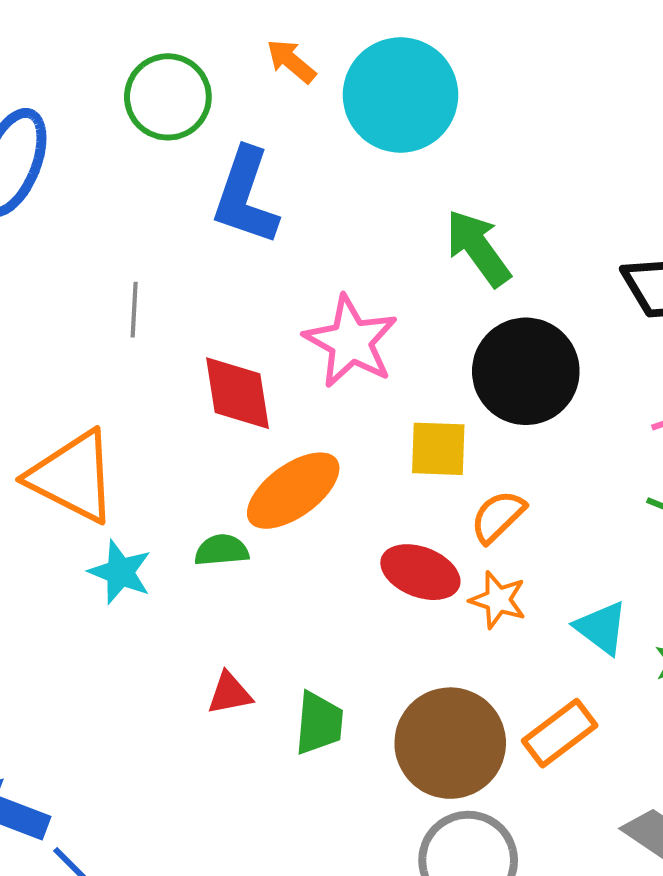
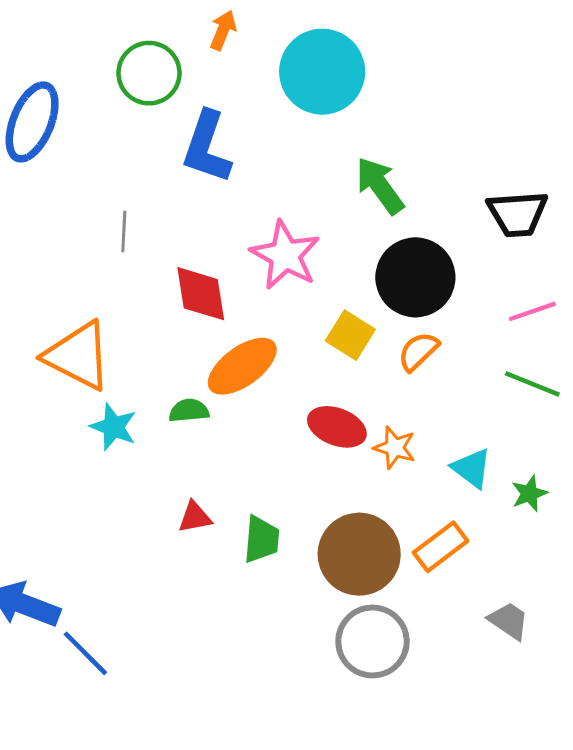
orange arrow: (291, 61) -> (223, 30), moved, turned 72
yellow square: (438, 449) -> (350, 335), turned 30
orange semicircle: (498, 516) -> (418, 351), moved

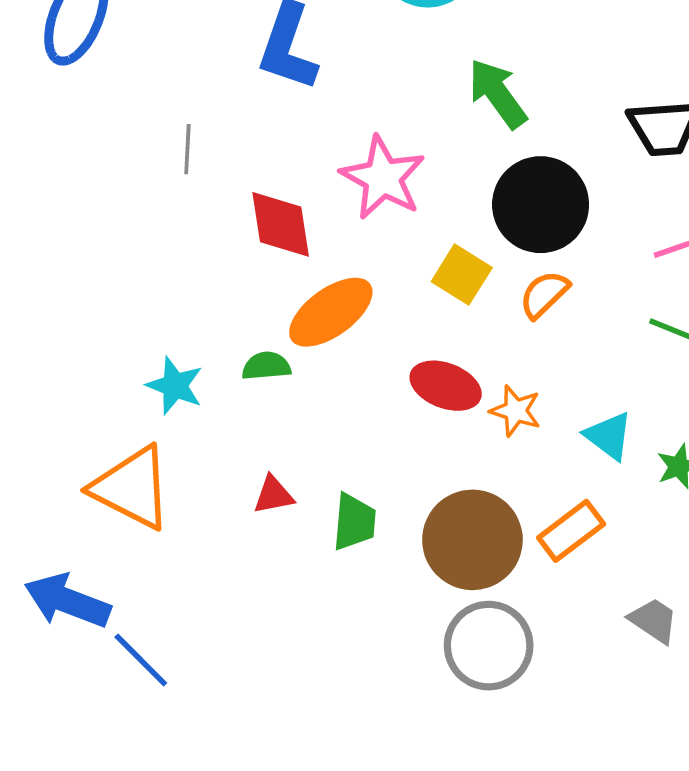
orange triangle: (78, 356) -> (132, 488), moved

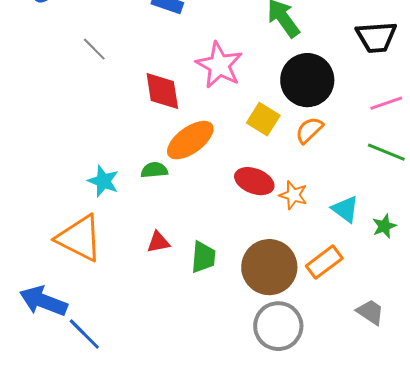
gray line: (187, 149) -> (94, 49), moved, turned -48

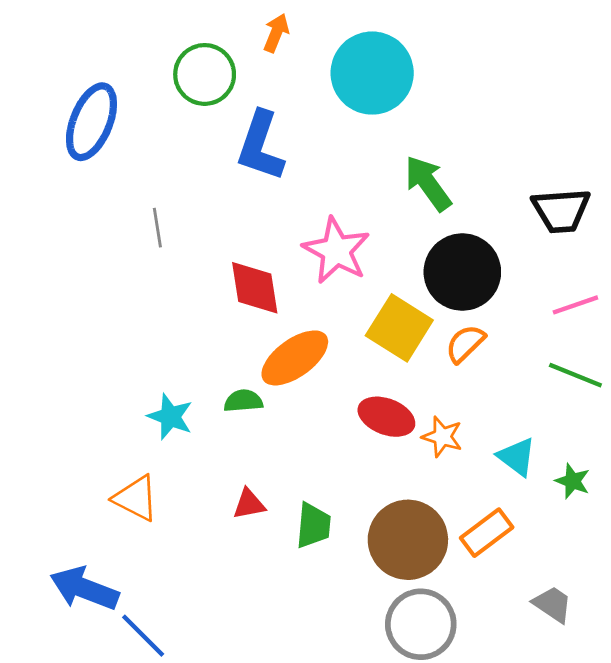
gray line: (94, 49) -> (157, 228), turned 36
yellow square: (263, 119) -> (399, 328), size x1.4
green star: (384, 226) -> (573, 481), turned -30
orange triangle: (79, 238) -> (136, 498), size x0.7

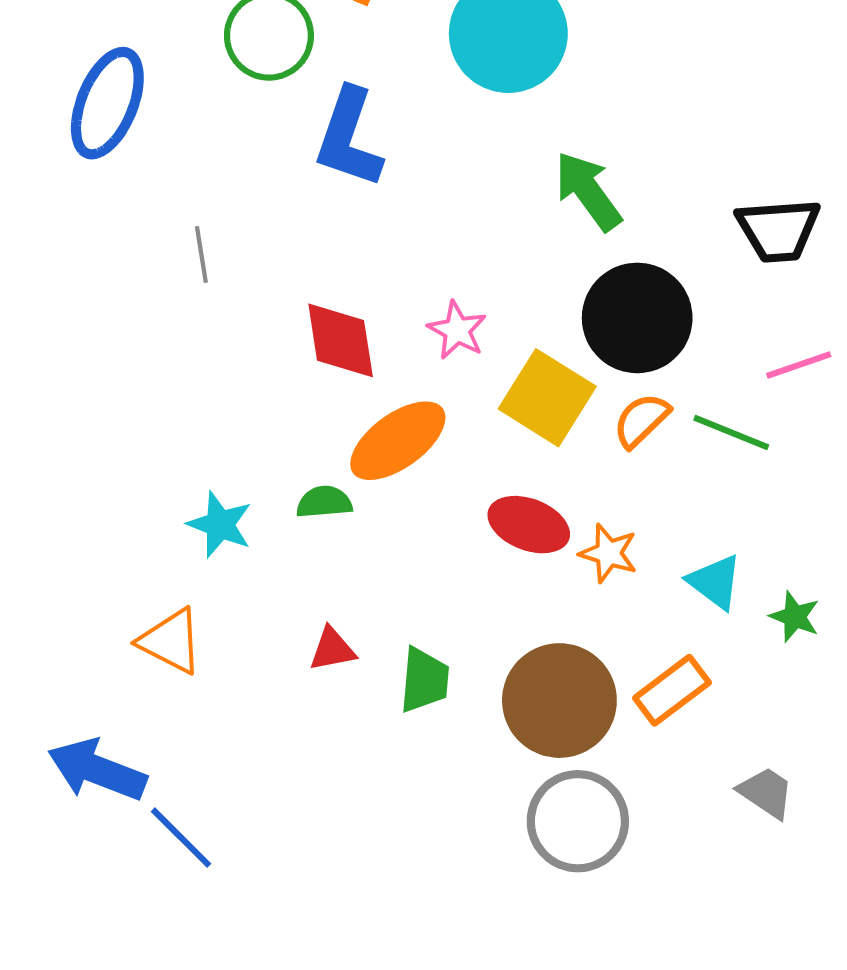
pink star: (336, 251) -> (457, 330), moved, size x0.6
green line: (575, 375) -> (731, 433), moved

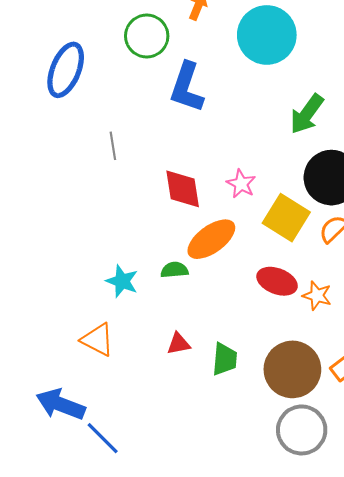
green arrow: (588, 191) -> (307, 114), turned -108

